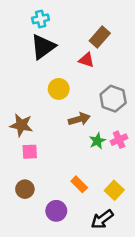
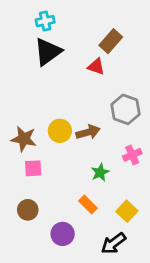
yellow circle: (59, 89) -> (60, 131), moved
green star: (97, 141) -> (100, 172), moved

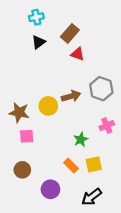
brown rectangle: (111, 41) -> (70, 33), moved
black triangle: (48, 52) -> (39, 42), size x0.6
brown arrow: (88, 132) -> (71, 96), moved
yellow square: (127, 211) -> (94, 164), moved, turned 35

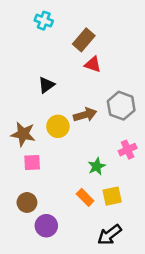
cyan cross: (36, 17) -> (44, 21), turned 32
black triangle: (39, 42) -> (46, 85), moved
purple circle: (50, 189) -> (46, 226), moved

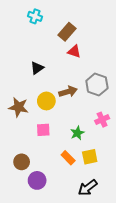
pink square: (32, 162) -> (43, 130), moved

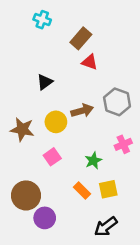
pink square: (43, 130) -> (52, 157), turned -32
brown circle: (22, 162) -> (26, 195), size x1.5

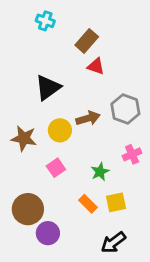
black triangle: (45, 82) -> (48, 88), size x1.5

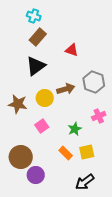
brown rectangle: (87, 41) -> (38, 37), moved

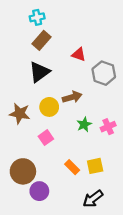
cyan cross: (34, 16) -> (37, 17), turned -32
gray hexagon: (94, 82) -> (104, 73), moved
green star: (75, 129) -> (84, 124), moved

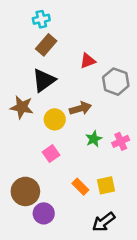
red triangle: (79, 55) -> (88, 61), turned -40
brown star: (20, 114) -> (22, 107), moved

